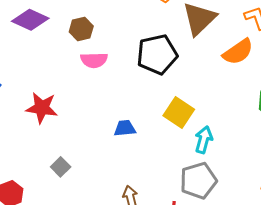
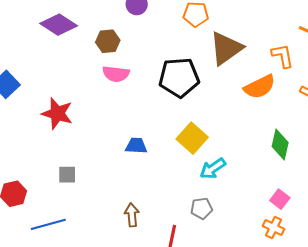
cyan arrow: (204, 140) -> (213, 169), turned -148
gray square: (61, 167) -> (67, 175), turned 36
gray pentagon: (198, 181) -> (202, 208), size x0.6

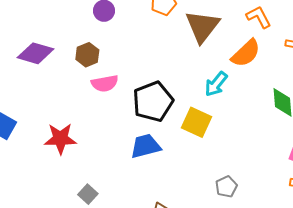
black pentagon: (179, 77) -> (153, 101), moved
blue trapezoid: (136, 146) -> (145, 146), size x1.4
cyan arrow: (213, 169) -> (216, 84), moved
gray square: (67, 175) -> (88, 194), turned -30

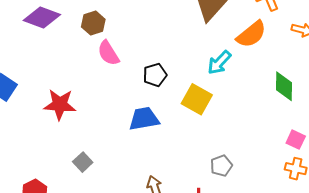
pink semicircle: (105, 83) -> (108, 53), turned 64
black pentagon: (153, 101) -> (155, 75), size x0.6

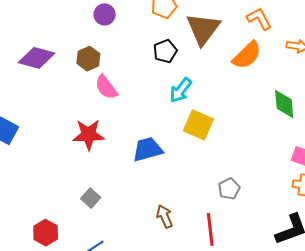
cyan arrow: (219, 63) -> (181, 90), moved
black pentagon: (155, 75) -> (165, 51), moved
red star: (60, 105) -> (89, 135), moved

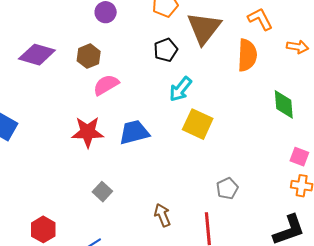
orange semicircle: (247, 55) -> (247, 55), turned -44
pink semicircle: (106, 87) -> (106, 85), turned 96
blue trapezoid: (148, 149) -> (134, 132), moved
gray square: (91, 198) -> (102, 192), moved

